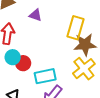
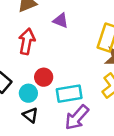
cyan circle: (13, 57) -> (28, 93), moved

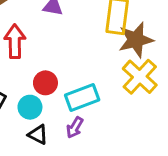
purple arrow: (77, 117) -> (75, 128), moved, size x0.6

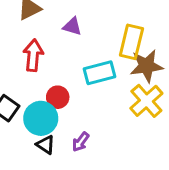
cyan rectangle: (82, 98) -> (100, 73), moved
cyan circle: (30, 107) -> (41, 118), size x1.5

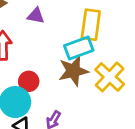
brown star: (146, 66) -> (73, 71), moved
cyan rectangle: (100, 73) -> (79, 48), moved

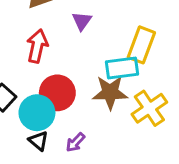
purple triangle: (36, 16) -> (82, 21), turned 42
red circle: (29, 81) -> (57, 93), size x1.5

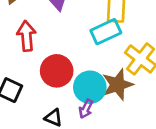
brown star: (110, 92) -> (118, 85), moved
cyan circle: (37, 113) -> (90, 87), moved

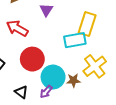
red arrow: (26, 36) -> (17, 28), turned -70
brown star: (118, 85) -> (73, 80), size x0.6

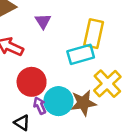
brown star: (73, 80) -> (83, 103), size x1.5
purple arrow: (46, 92) -> (40, 106), moved, turned 120

